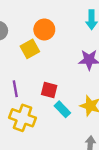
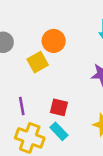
cyan rectangle: (62, 109) -> (59, 131), moved

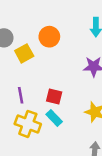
yellow square: (38, 62) -> (24, 53), moved

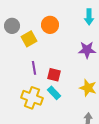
purple line: (21, 95) -> (34, 68), moved

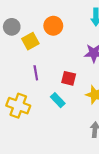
red square: (54, 75) -> (69, 78), moved
yellow cross: (32, 98) -> (18, 106), moved

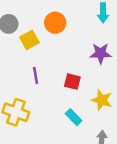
cyan rectangle: (58, 100) -> (74, 117), moved

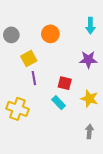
yellow square: (29, 40) -> (29, 59), moved
cyan rectangle: (74, 117) -> (59, 103), moved

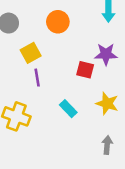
red square: (65, 83) -> (85, 70), moved

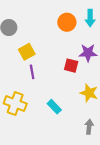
orange circle: (58, 22) -> (67, 22), moved
cyan rectangle: (68, 109) -> (54, 107), moved

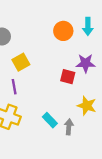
purple line: (32, 72) -> (14, 87), moved
gray arrow: (89, 127) -> (69, 127), moved

